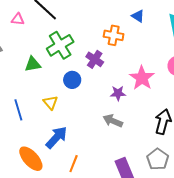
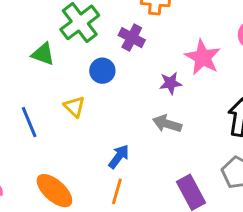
green triangle: (33, 64) -> (43, 54), turned 36
blue arrow: (56, 137) -> (119, 157), moved, size x0.7

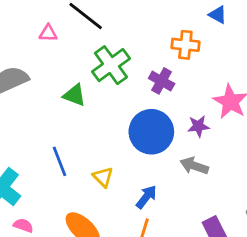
blue circle: (102, 71) -> (151, 132), moved, size x1.8
yellow triangle: (74, 107) -> (103, 177), moved

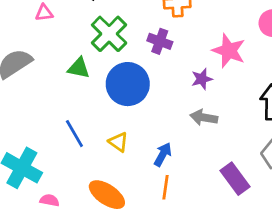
blue circle: (151, 132) -> (128, 84), moved

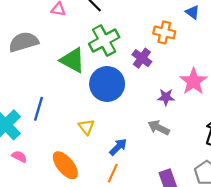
green triangle: (79, 68) -> (73, 60), size x1.4
blue line: (74, 134) -> (39, 109), moved, turned 30

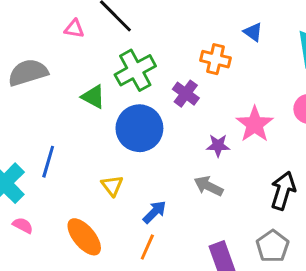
green triangle: (73, 60) -> (93, 97), size x0.7

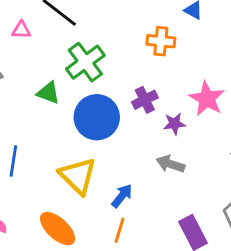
purple cross: (186, 94) -> (145, 100), moved, turned 35
yellow triangle: (112, 186) -> (78, 176), size x1.8

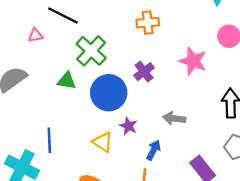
purple star: (174, 124) -> (128, 126), moved, turned -30
yellow triangle: (78, 176) -> (103, 142), size x0.7
blue arrow: (122, 196) -> (154, 150), moved

